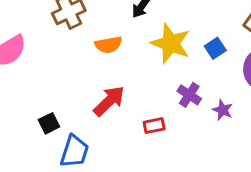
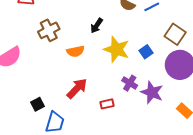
purple star: (223, 110) -> (152, 92), size x1.6

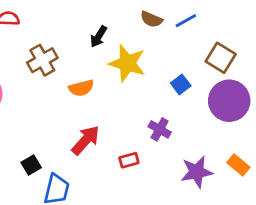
black arrow: (97, 26) -> (98, 37), moved
yellow star: (117, 49) -> (127, 63), moved
purple star: (152, 92) -> (197, 172), moved, turned -30

